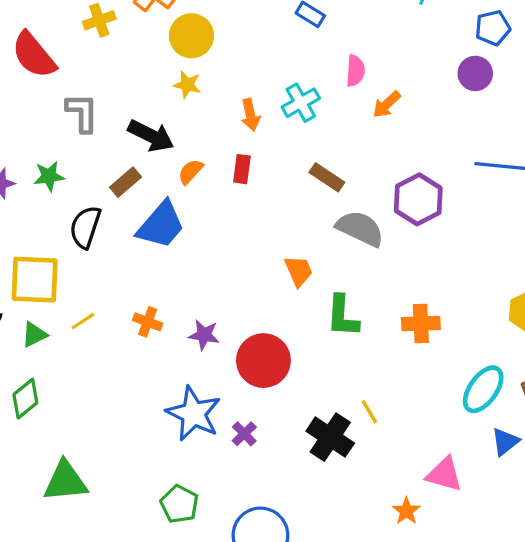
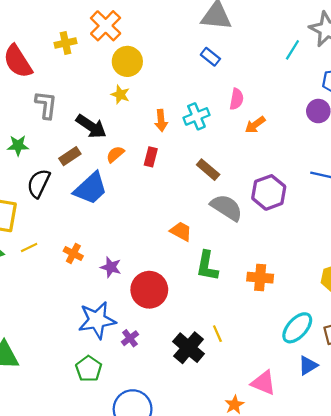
orange trapezoid: (299, 271) -> (181, 231), turned -45
blue star: (193, 414) -> (97, 320), turned 30
green pentagon: (179, 504) -> (89, 369), moved

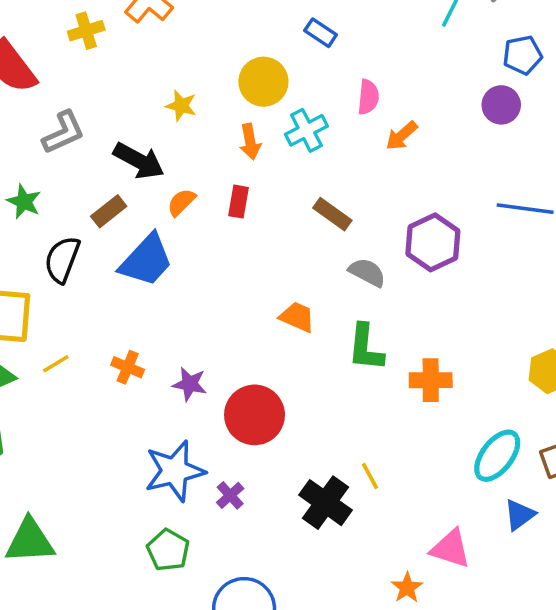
yellow circle: (127, 61) -> (263, 82), moved
gray L-shape: (46, 105) -> (63, 132), turned 64
green star: (18, 146) -> (24, 202), turned 30
gray semicircle: (227, 207) -> (367, 272), size x0.7
green L-shape: (207, 266) -> (366, 348), moved

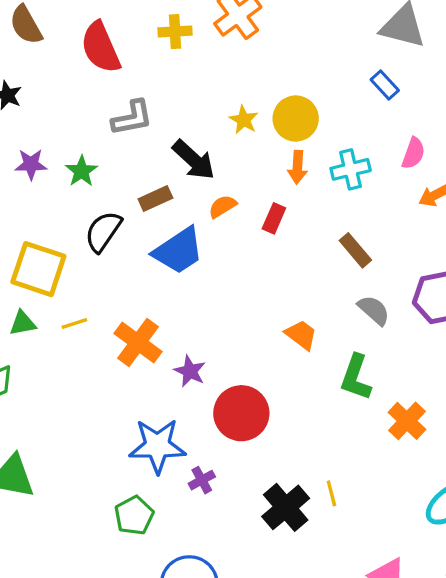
yellow circle: (263, 82) -> (296, 118), moved
orange cross: (128, 367) -> (138, 342), size x1.6
orange cross: (431, 380) -> (407, 421), turned 30

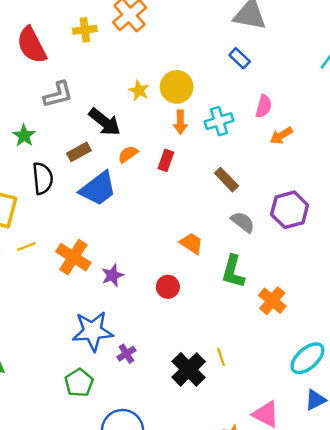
black semicircle: (103, 232) -> (43, 178), turned 144
purple star: (190, 371) -> (112, 275), turned 30
red circle: (241, 413) -> (168, 287), moved, size x0.6

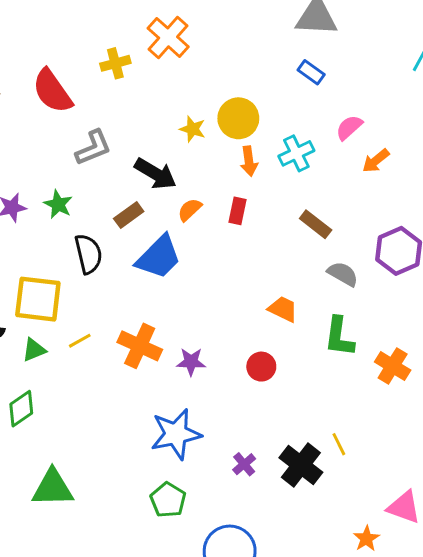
pink semicircle: (264, 106) -> (349, 127), turned -140
purple star: (112, 275) -> (191, 362), turned 30
purple cross: (126, 354) -> (244, 464), moved

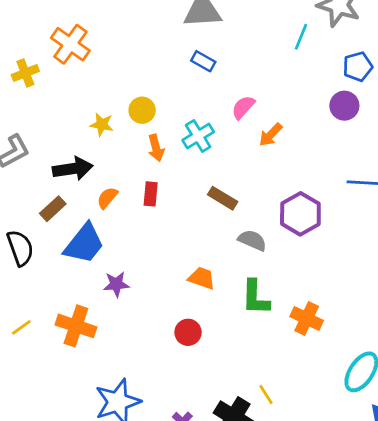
yellow circle: (238, 118) -> (142, 110), size x0.7
black arrow: (155, 174) -> (73, 169), turned -33
purple star: (191, 362) -> (116, 284), moved

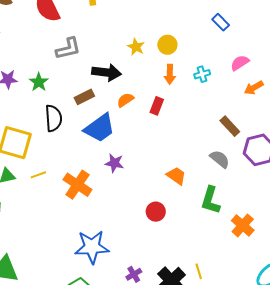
cyan cross: (198, 136) -> (202, 74), size x0.7
brown rectangle: (223, 198) -> (230, 126), moved

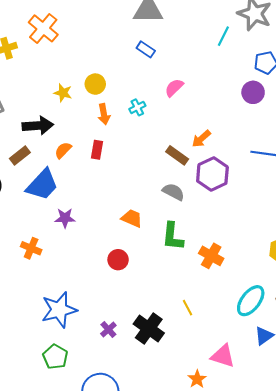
orange arrow: (254, 88) -> (201, 139), moved
orange cross: (77, 185) -> (31, 248), size x0.7
yellow line: (199, 271) -> (187, 308), moved

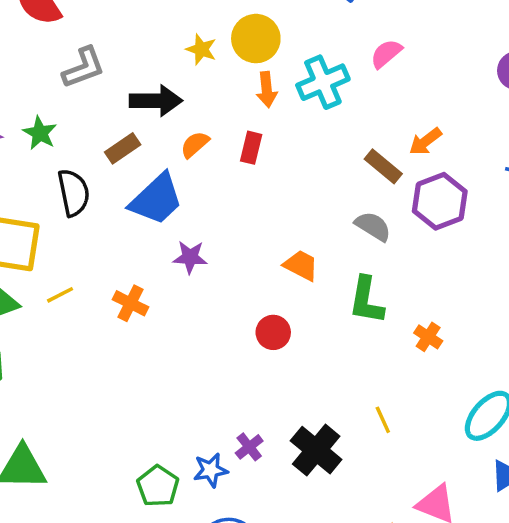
yellow circle: (95, 84) -> (256, 39), size x1.4
cyan cross: (137, 107) -> (323, 82), size x1.8
orange cross: (211, 256) -> (428, 337), size x0.7
blue star: (59, 310) -> (211, 470), moved, size x0.6

